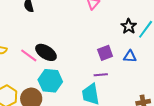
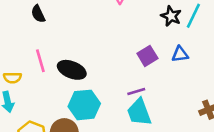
pink line: (29, 55) -> (40, 61), moved, turned 48
purple line: (101, 75) -> (136, 92), moved

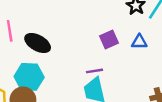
cyan hexagon: (84, 105) -> (29, 77), moved

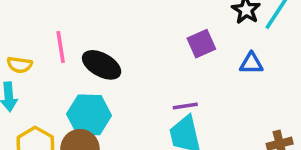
purple square: (109, 39) -> (201, 44), moved

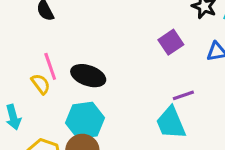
yellow semicircle: (20, 65) -> (41, 84), moved, turned -125
purple line: (185, 106) -> (183, 95), moved

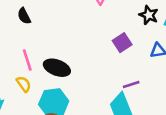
yellow semicircle: (41, 84) -> (24, 84), moved

